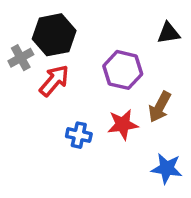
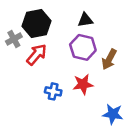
black triangle: (168, 33) -> (85, 20), moved
brown arrow: (160, 107) -> (109, 59), moved

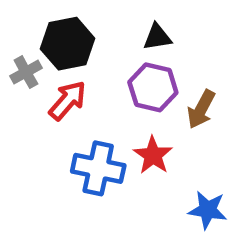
red star: (83, 84) -> (153, 155), turned -30
blue cross: (53, 91) -> (98, 168), size x1.6

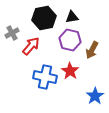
black hexagon: (68, 44) -> (44, 18), moved
blue star: (208, 210) -> (95, 96), turned 30

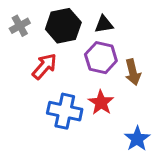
gray cross: (12, 33) -> (20, 26), moved
brown arrow: (92, 50) -> (133, 72), turned -42

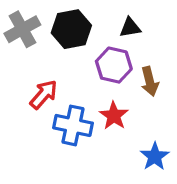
black triangle: (104, 24) -> (130, 28), moved
gray cross: (20, 26) -> (22, 29), size x1.5
red arrow: (44, 66) -> (44, 94), moved

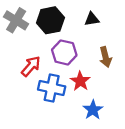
gray cross: (22, 29) -> (16, 20), turned -30
purple hexagon: (114, 65) -> (64, 52), moved
blue star: (155, 156) -> (93, 110), moved

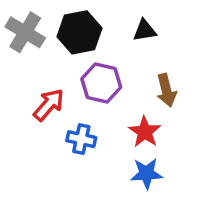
red star: (80, 81) -> (145, 132), moved
blue cross: (52, 88) -> (81, 139), size x0.7
blue star: (93, 110) -> (146, 173), turned 30

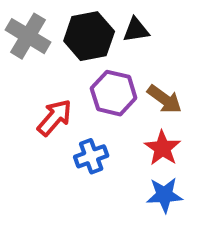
black triangle: (145, 31) -> (136, 30), moved
brown arrow: (166, 90) -> (164, 99), moved, turned -40
blue cross: (81, 139) -> (91, 156), turned -32

